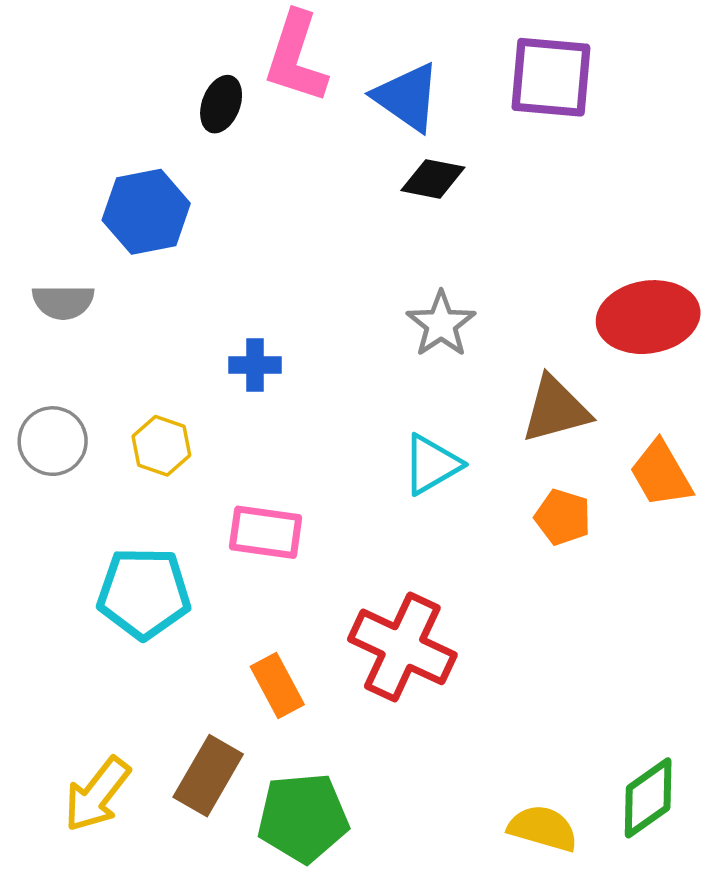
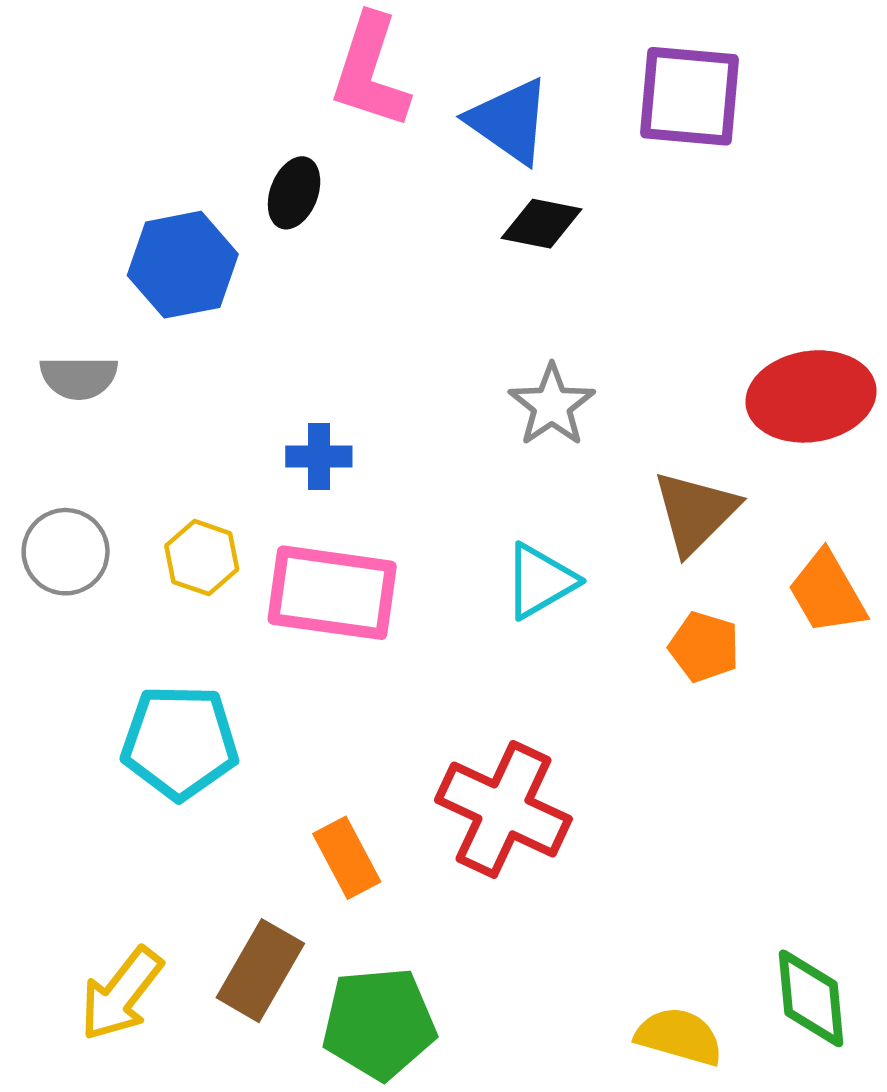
black ellipse: (221, 104) -> (294, 193), moved
brown triangle: (556, 409) -> (695, 512), turned -30
pink rectangle: (266, 532) -> (332, 593), moved, size x1.4
green diamond: (648, 798) -> (811, 998), turned -60

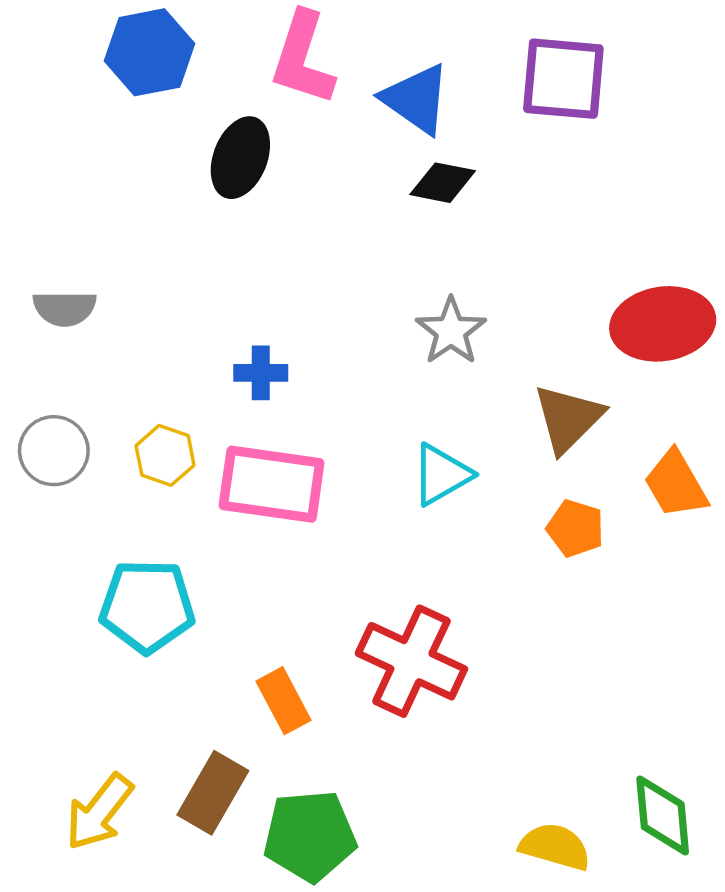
black ellipse: (294, 193) -> (240, 158), size x1.4
blue hexagon: (183, 265) -> (150, 52), moved

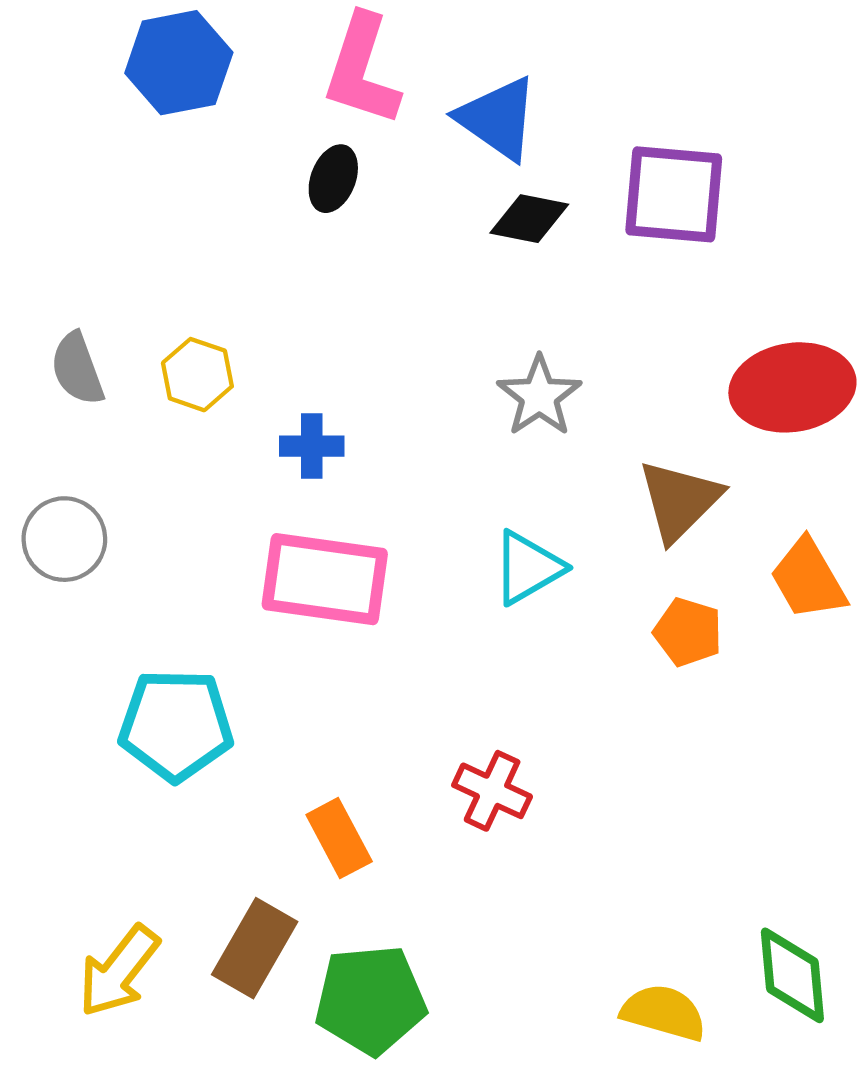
purple square: (563, 79) -> (674, 194), moved
black ellipse: (240, 158) -> (333, 179), moved, size x0.7
gray semicircle: (65, 308) -> (77, 369), turned 70
yellow hexagon: (165, 455) -> (197, 375), moved
red cross: (411, 661) -> (492, 791), size x0.6

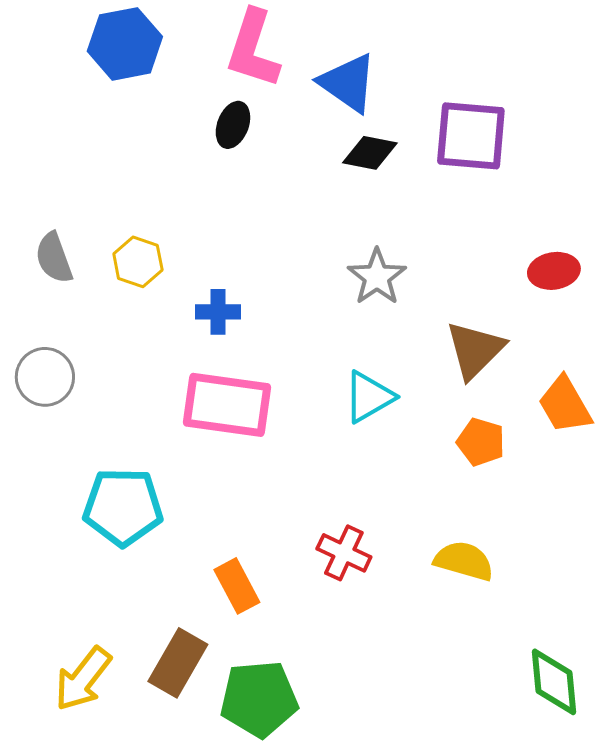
red ellipse: (792, 387) -> (554, 271), size x0.6
yellow semicircle: (664, 1013) -> (464, 561), moved

